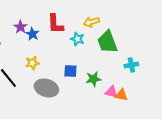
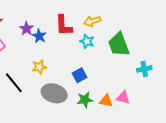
yellow arrow: (91, 22) -> (92, 21), moved
blue square: (70, 71) -> (80, 75), turned -32
green star: (93, 79) -> (85, 100), moved
orange triangle: (121, 95) -> (106, 101), moved

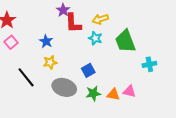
purple star: (27, 29) -> (63, 10), moved
blue star: (39, 36) -> (46, 41), moved

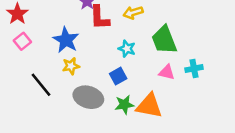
cyan star: (95, 38) -> (127, 49), moved
blue star: (46, 41) -> (66, 40), size x1.5
pink triangle: (129, 91) -> (167, 72), moved
orange triangle: (113, 94) -> (149, 106), size x1.6

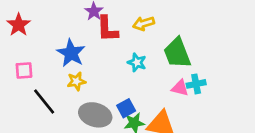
pink square: (22, 41) -> (24, 71), moved, turned 35
cyan cross: (194, 69) -> (196, 84), moved
blue square: (118, 76) -> (126, 108), moved

